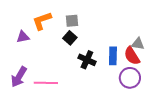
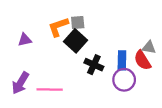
orange L-shape: (42, 21) -> (58, 27), moved
black square: (70, 38) -> (76, 41), size x1.5
purple circle: (130, 78) -> (124, 80), moved

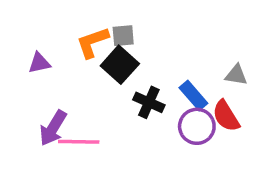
blue rectangle: (122, 60) -> (193, 96), turned -42
red semicircle: (142, 60) -> (226, 116), moved
purple arrow: (20, 83) -> (53, 128), moved

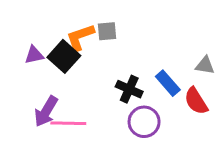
black square: (120, 65) -> (64, 56), moved
purple circle: (197, 126) -> (144, 122), moved

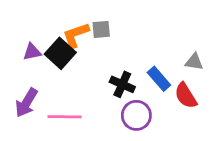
purple arrow: (46, 111) -> (26, 103), moved

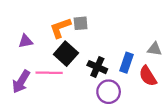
black square: (60, 53) -> (66, 54), moved
blue rectangle: (159, 79) -> (127, 63), turned 60
pink line: (65, 117) -> (49, 73), moved

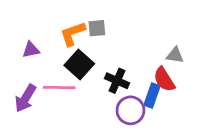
gray triangle: (155, 49) -> (175, 55), moved
blue rectangle: (127, 63) -> (152, 96), moved
red semicircle: (148, 76) -> (164, 79), moved

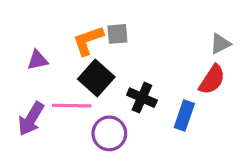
gray triangle: (175, 55) -> (220, 44), moved, turned -36
red semicircle: (164, 79) -> (212, 80), moved, turned -115
purple circle: (130, 110) -> (109, 133), moved

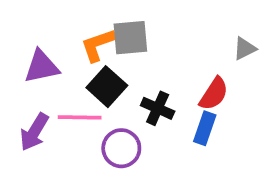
gray square: (117, 34) -> (130, 38), size x1.5
purple triangle: (38, 60) -> (42, 67), size x1.5
red semicircle: (212, 80) -> (214, 94), moved

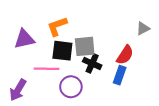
gray square: (130, 38) -> (85, 46), moved
black square: (107, 87) -> (62, 51), turned -35
purple arrow: (34, 132) -> (18, 90), moved

